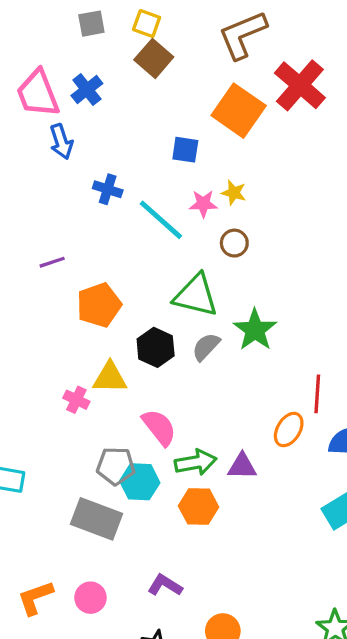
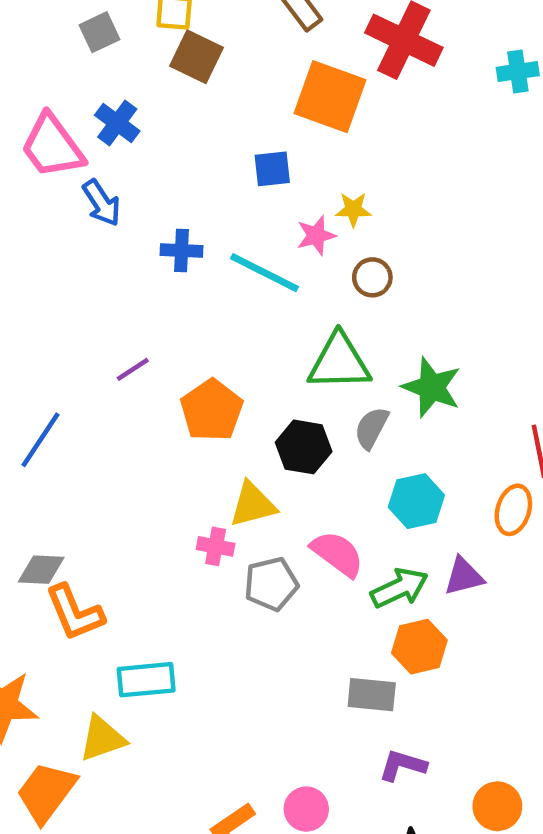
gray pentagon: (116, 466) -> (271, 584), moved
cyan hexagon: (140, 482) -> (416, 501), moved
gray rectangle: (96, 519) -> (372, 695), moved, size x0.7

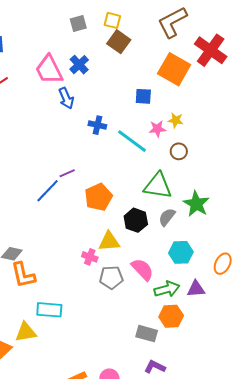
blue line: (40, 440) -> (48, 191), moved

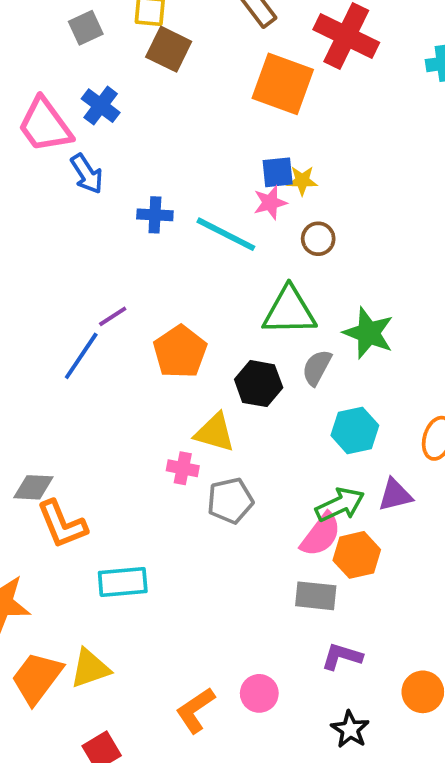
blue square: (143, 96) -> (278, 172), moved
yellow triangle: (109, 241) -> (215, 433), turned 30
pink semicircle: (142, 269) -> (321, 535), moved, turned 90
yellow triangle: (26, 332) -> (90, 668), moved

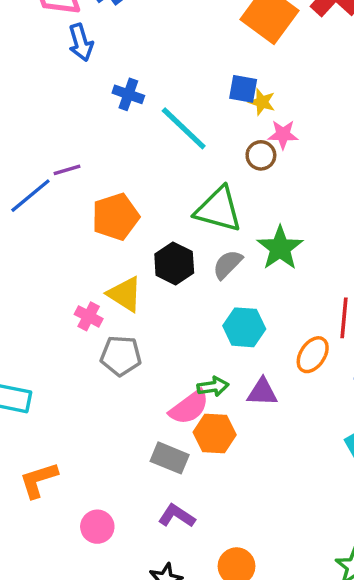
pink star: (270, 203) -> (283, 134), moved
green arrow: (340, 505) -> (213, 387), size x0.7
orange L-shape: (195, 710) -> (39, 480), moved

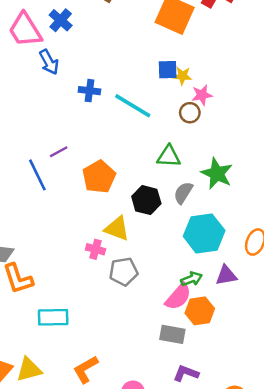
blue line: (30, 196) -> (37, 175), turned -64
green triangle: (218, 210) -> (169, 156), size x0.7
cyan hexagon: (244, 327) -> (204, 233), size x1.4

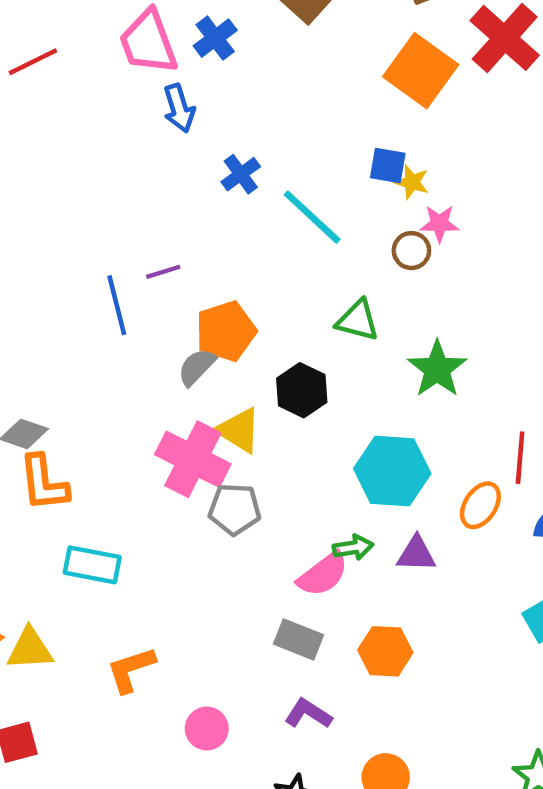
blue cross: (89, 91) -> (241, 174), turned 35
gray semicircle: (183, 193) -> (197, 367), moved
pink cross: (95, 249) -> (193, 459), size x2.0
orange hexagon: (200, 311) -> (385, 651), moved

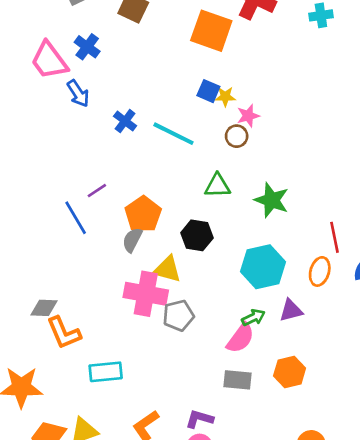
blue square: (388, 166) -> (208, 91), turned 30
purple L-shape: (308, 714) -> (199, 419), moved

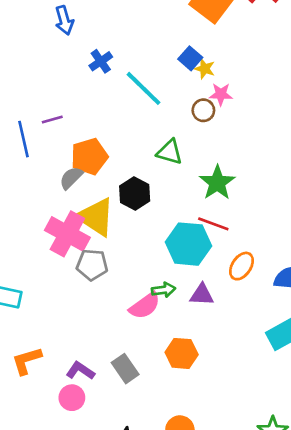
red line: (334, 237) -> (213, 224), moved, turned -76
yellow triangle: (167, 269) -> (96, 217), size x1.4
gray rectangle: (237, 380) -> (125, 369), moved, turned 32

